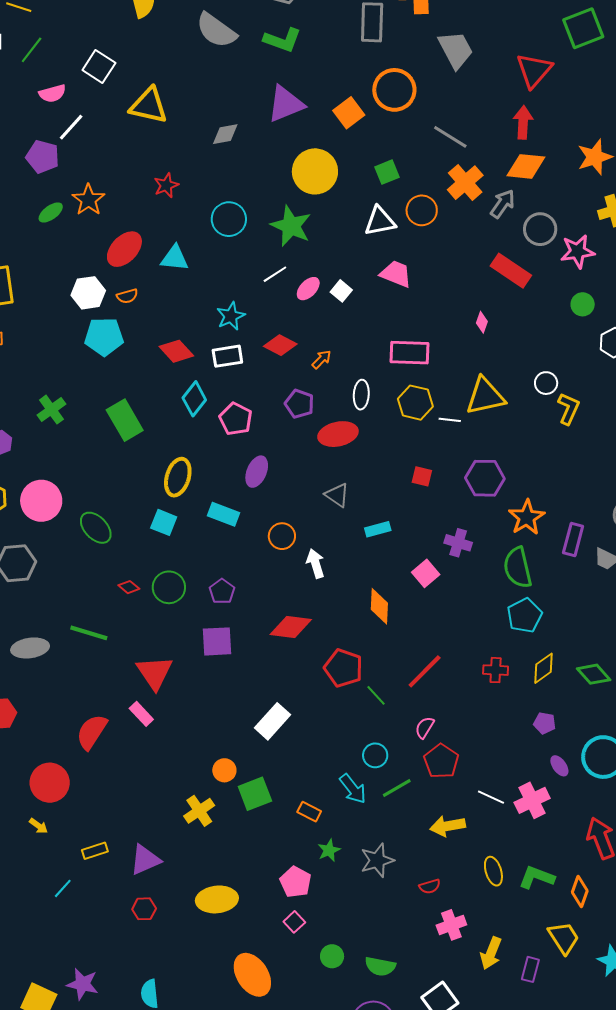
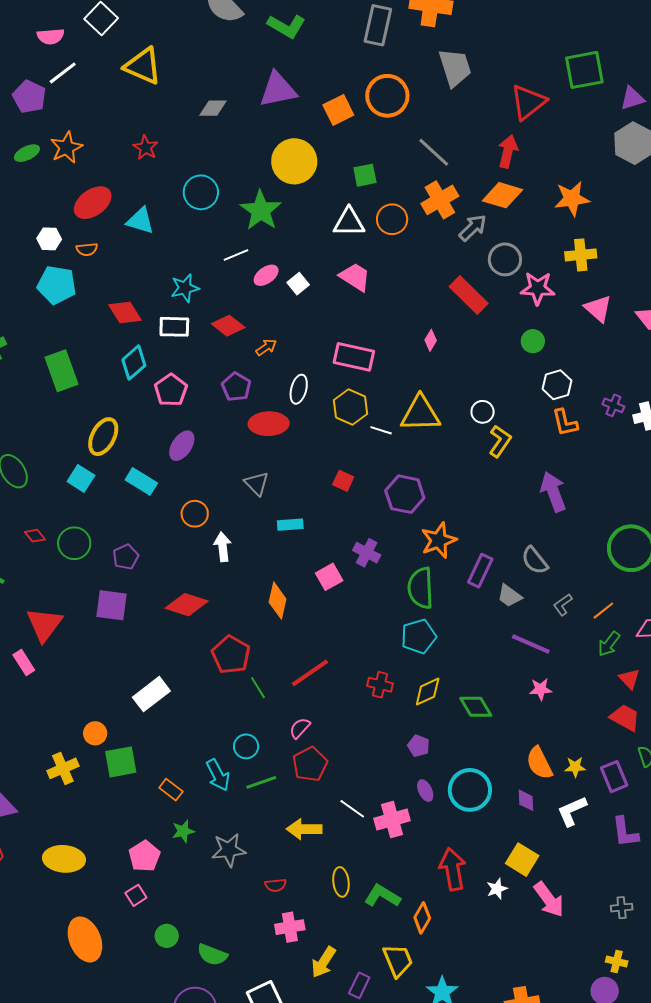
red star: (166, 185) -> (145, 148), turned -30
white hexagon: (88, 293) -> (49, 239), size x0.7

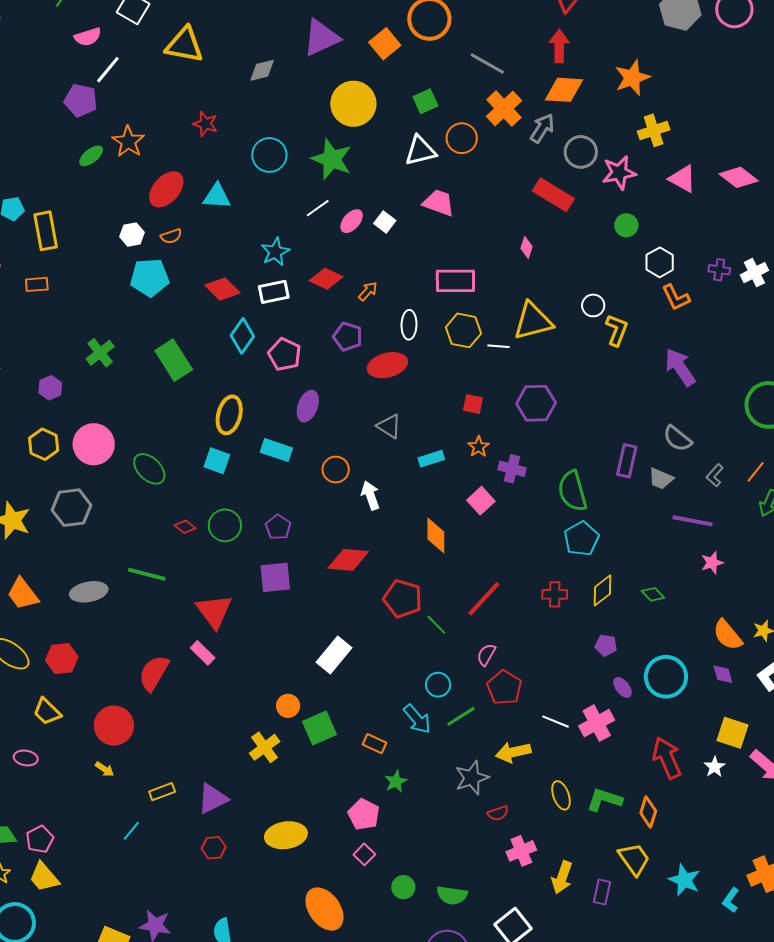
orange star: (439, 540) -> (479, 447), moved, size x0.6
green diamond: (476, 707) -> (653, 594), size x0.7
gray star: (229, 850) -> (472, 778), moved

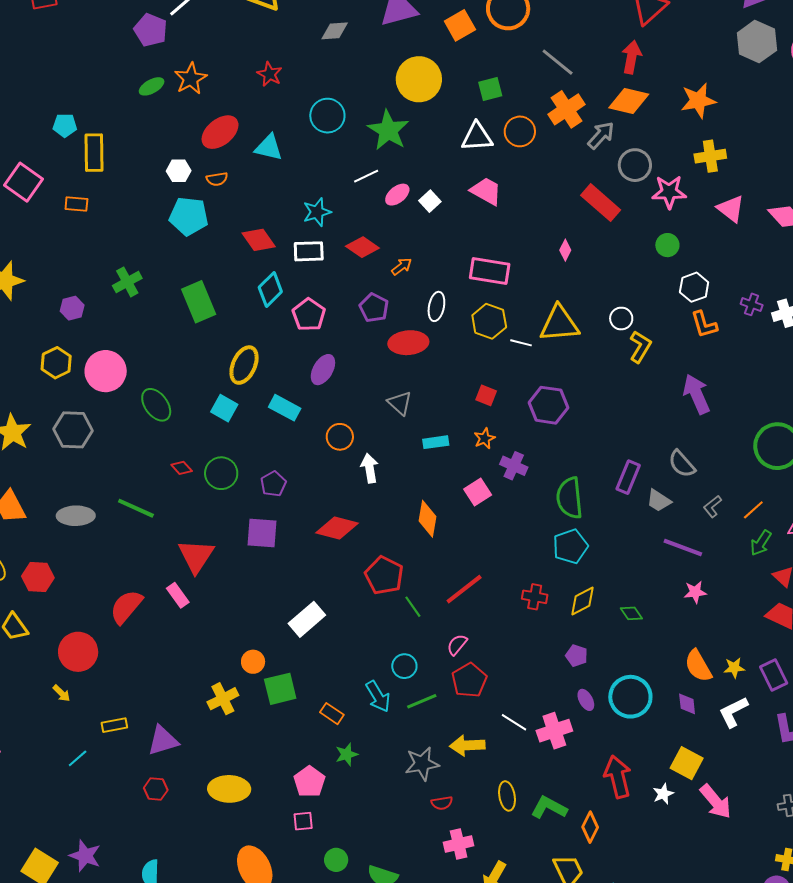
pink square: (364, 854) -> (303, 821), turned 30

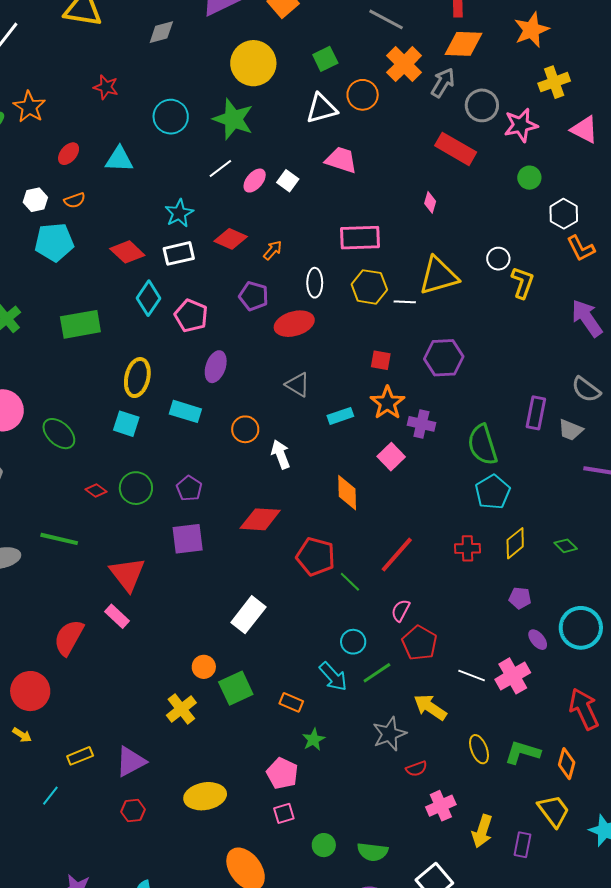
red ellipse: (220, 132) -> (69, 154), size x0.6
green rectangle: (199, 302) -> (80, 324), turned -66
orange star: (484, 438) -> (387, 403), size x1.6
yellow arrow: (467, 745) -> (430, 707), turned 48

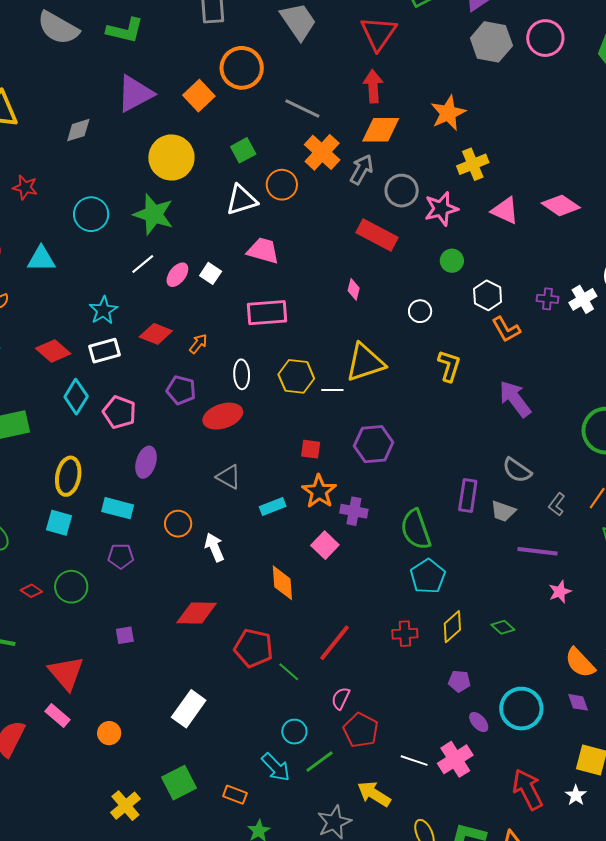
pink rectangle: (360, 238) -> (267, 313), moved
white circle: (498, 259) -> (420, 311), moved
purple pentagon: (189, 488) -> (121, 556), moved, turned -30
purple square: (188, 539) -> (125, 635), size x0.6
orange circle: (204, 667) -> (109, 733), moved

